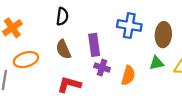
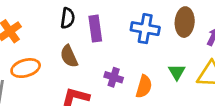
brown ellipse: (163, 35) -> (185, 22), moved
purple rectangle: (94, 45) -> (95, 29), moved
green triangle: (157, 63) -> (177, 72), turned -49

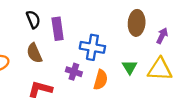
black semicircle: (68, 18) -> (33, 19), turned -30
blue cross: (145, 29) -> (92, 47), moved

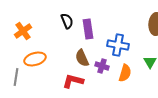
brown semicircle: (34, 53) -> (82, 58), moved

